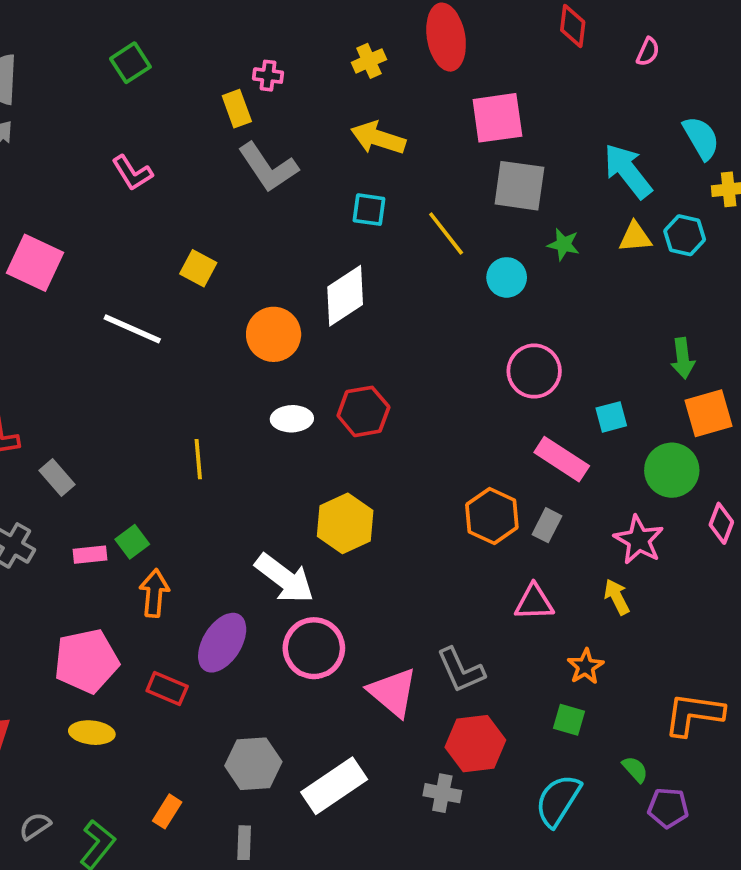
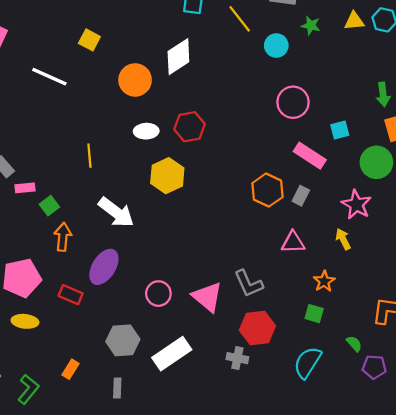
yellow hexagon: (345, 523) -> (167, 176), moved
pink rectangle: (90, 555) -> (25, 188), moved
white arrow: (285, 578) -> (116, 212), moved
pink circle: (314, 648) -> (158, 294), moved, size x0.7

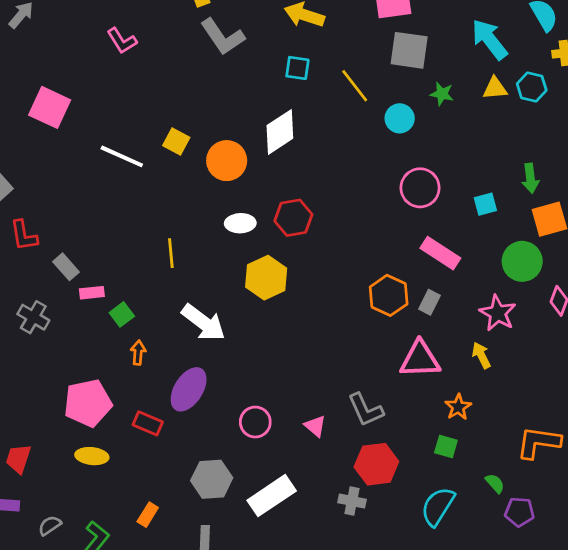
yellow square: (89, 40) -> (176, 142), moved
cyan square: (340, 130) -> (485, 204), moved
orange arrow: (63, 237) -> (138, 353), size x0.7
pink triangle: (293, 242) -> (420, 359), size x1.4
pink triangle: (207, 297) -> (315, 426), size x0.6

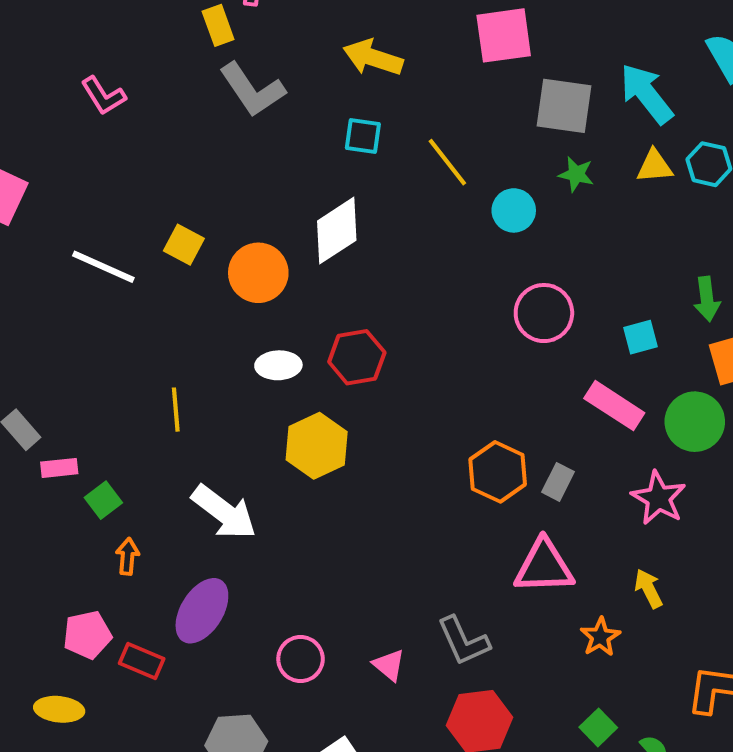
gray square: (409, 50) -> (564, 106), moved
pink rectangle: (440, 253) -> (614, 406), moved
yellow arrow: (481, 355) -> (649, 589), moved
pink pentagon: (88, 403) -> (87, 635), moved, size x0.7
green square: (446, 447) -> (598, 727), moved, turned 30

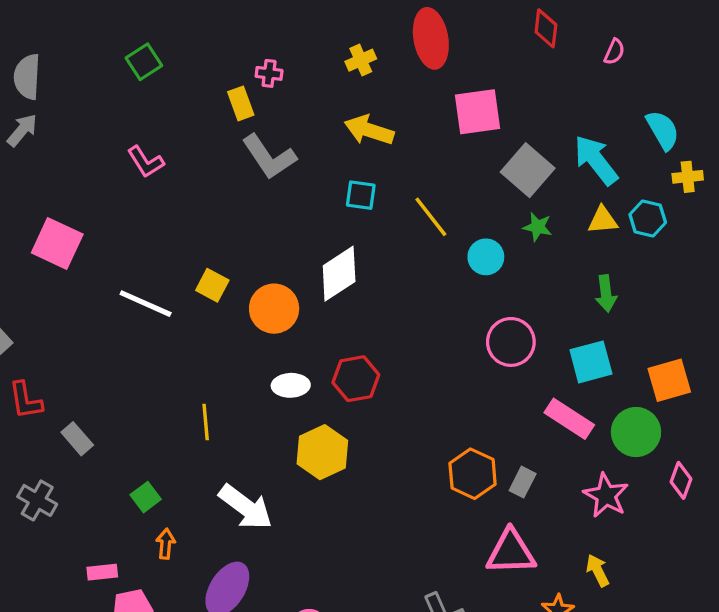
gray square: (564, 106) -> (528, 170), turned 33
green arrow: (707, 299) -> (606, 294), moved
cyan square: (640, 337) -> (591, 362), size x1.5
pink rectangle: (59, 468) -> (102, 572), moved

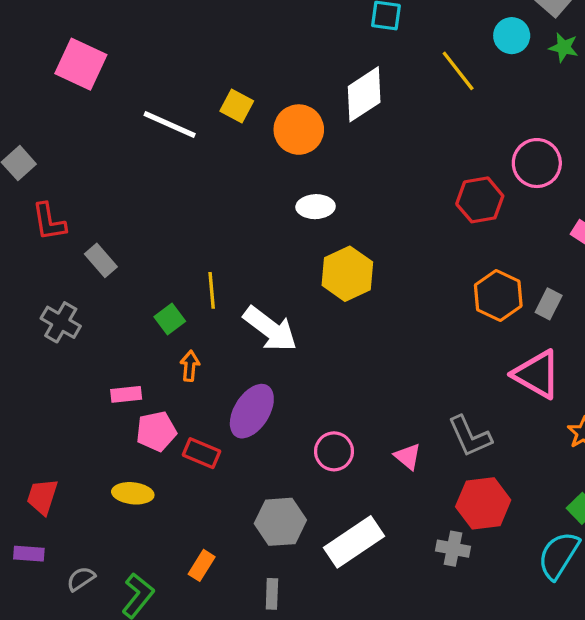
yellow line: (431, 217) -> (458, 71), moved
cyan circle: (486, 257) -> (512, 36), moved
red hexagon: (356, 379) -> (480, 200), moved
yellow line: (206, 422) -> (212, 290), moved
pink triangle: (511, 552) -> (537, 374), turned 32

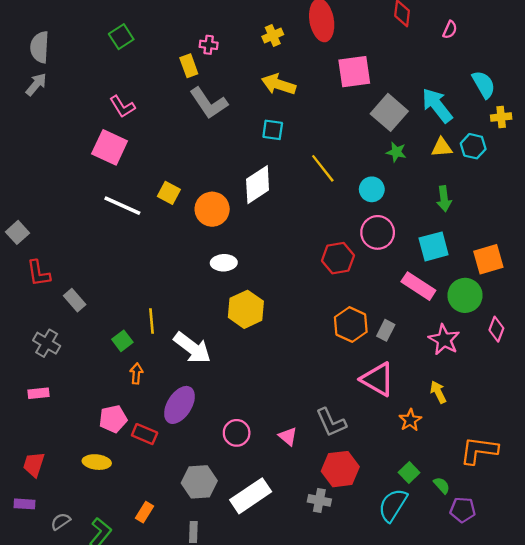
cyan circle: (512, 36) -> (372, 189), moved
pink square: (81, 64) -> (110, 147), moved
pink rectangle: (126, 394) -> (38, 393), moved

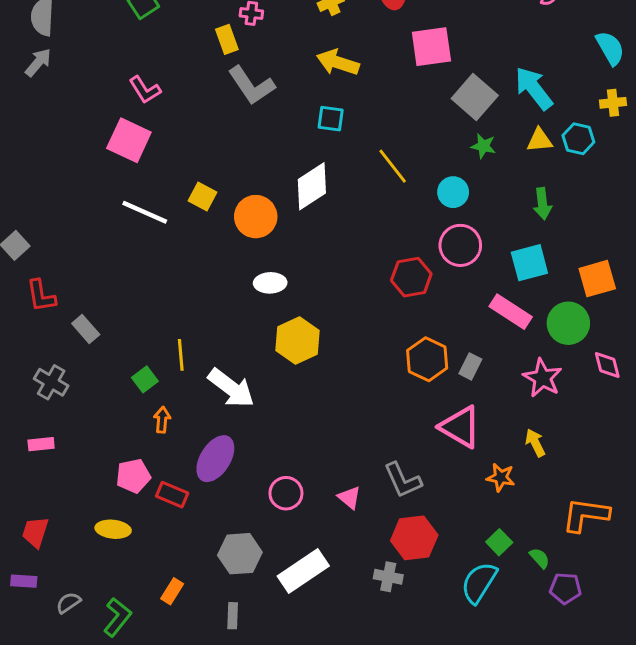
cyan semicircle: (484, 84) -> (610, 48), moved
pink diamond: (496, 329) -> (607, 365), turned -35
orange star: (410, 420) -> (501, 477), turned -30

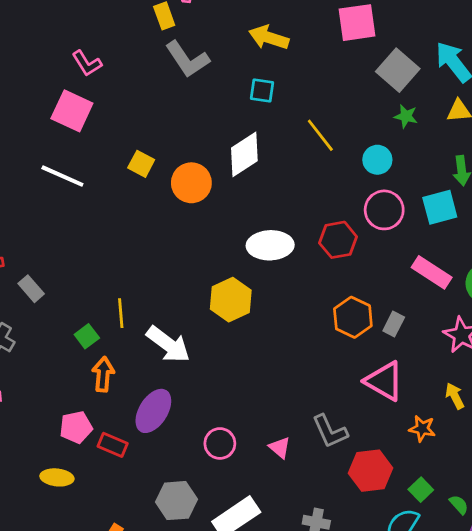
white line: (145, 212) -> (62, 176), moved
cyan square: (529, 263) -> (440, 207), moved
white ellipse: (270, 283) -> (270, 245), moved, size x1.5
orange arrow: (162, 420) -> (103, 374), size x1.4
red hexagon: (414, 538) -> (371, 471), moved

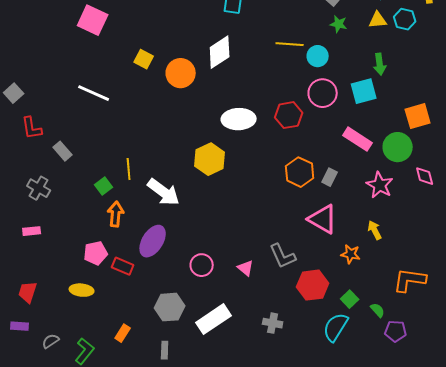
yellow line: (320, 135) -> (290, 44), moved, turned -48
white line: (62, 176) -> (94, 93), moved

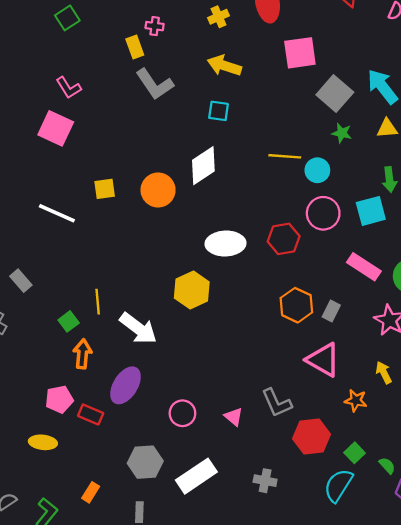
yellow square: (144, 59) -> (105, 189), moved, turned -36

